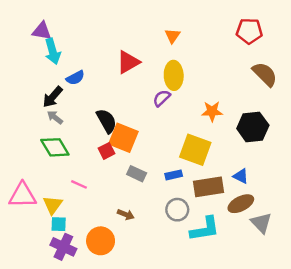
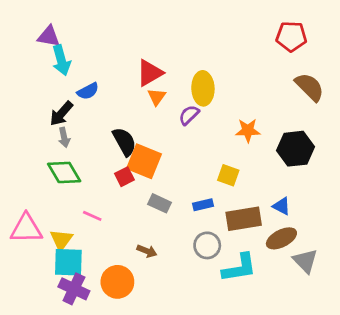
orange triangle: (172, 36) -> (157, 97), moved
gray arrow: (55, 117) -> (64, 137), turned -140
yellow square: (195, 150) -> (228, 175), size x0.6
cyan square: (59, 224) -> (68, 262), size x1.6

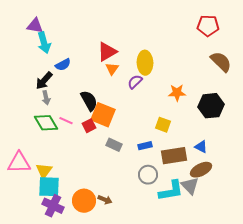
pink line: (92, 216) -> (66, 121), moved
brown arrow: (147, 251) -> (105, 200), moved
gray triangle: (305, 261) -> (190, 186), moved

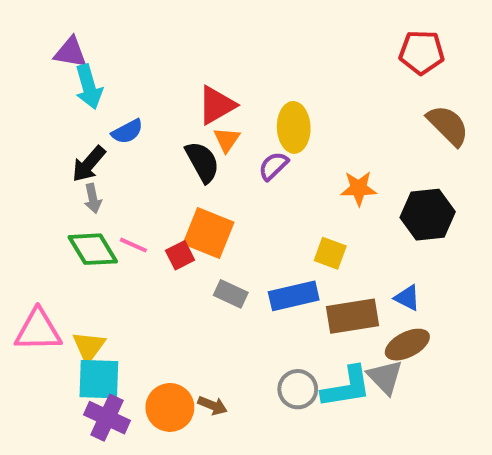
black semicircle: (89, 101) -> (202, 162), moved
blue rectangle: (145, 146) -> (294, 296), size x1.6
gray circle: (148, 175) -> (298, 389), moved

